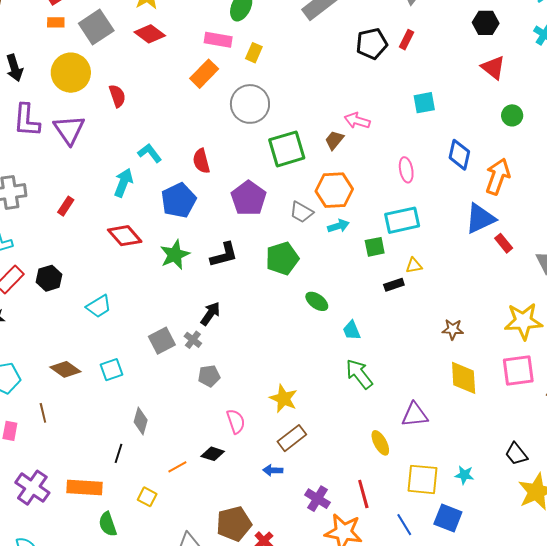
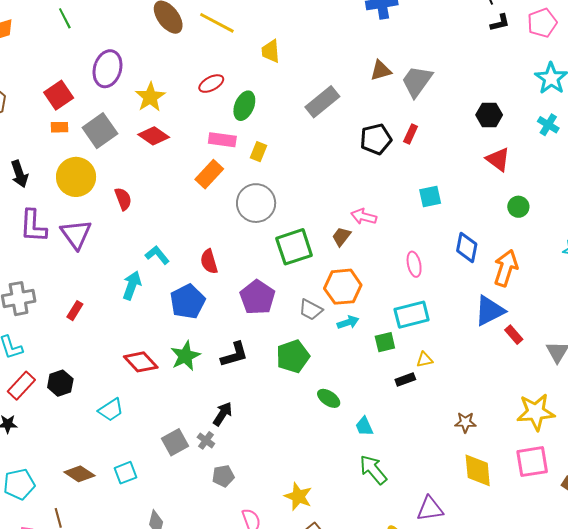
red diamond: (125, 236) -> (141, 362), moved

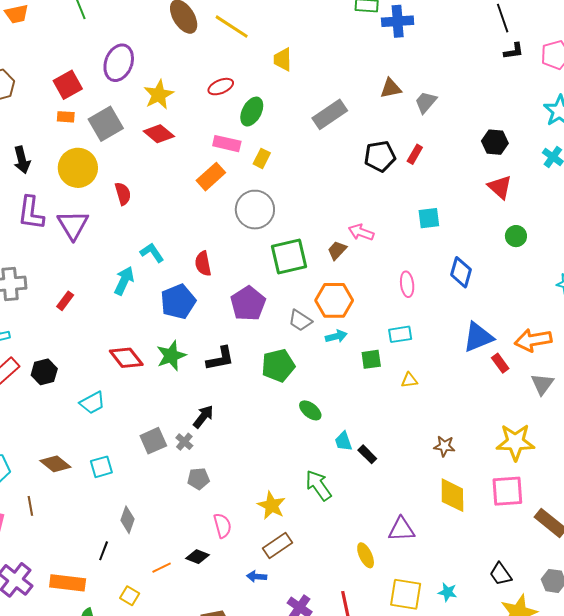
gray trapezoid: (417, 81) -> (426, 102), size x0.7
orange arrow: (506, 268) -> (533, 340), moved, turned -123
cyan rectangle: (412, 315) -> (400, 334), size x0.7
black rectangle: (405, 379) -> (367, 454), moved, turned 60
green arrow: (373, 470) -> (318, 485), moved

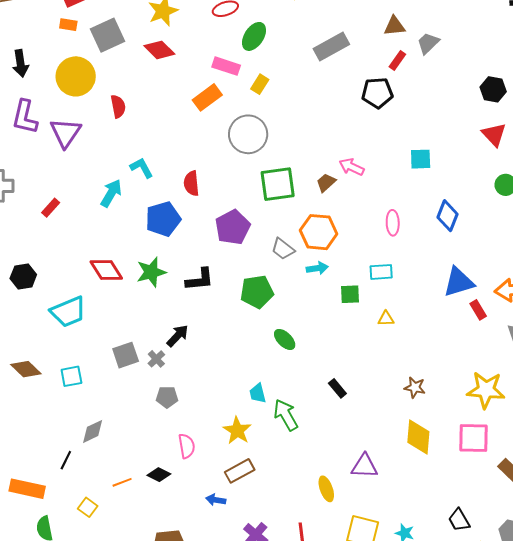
red rectangle: (415, 154) -> (397, 61), moved
cyan trapezoid: (92, 403) -> (68, 312), size x1.4
cyan trapezoid: (343, 441) -> (258, 393), moved
gray diamond: (127, 520) -> (93, 431), turned 40

